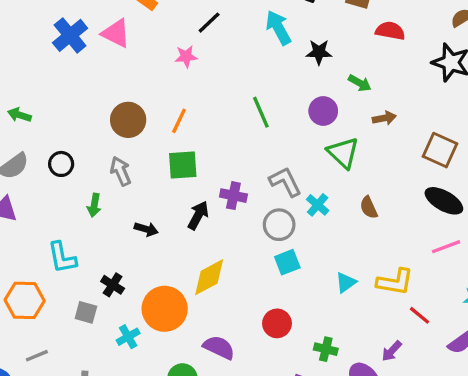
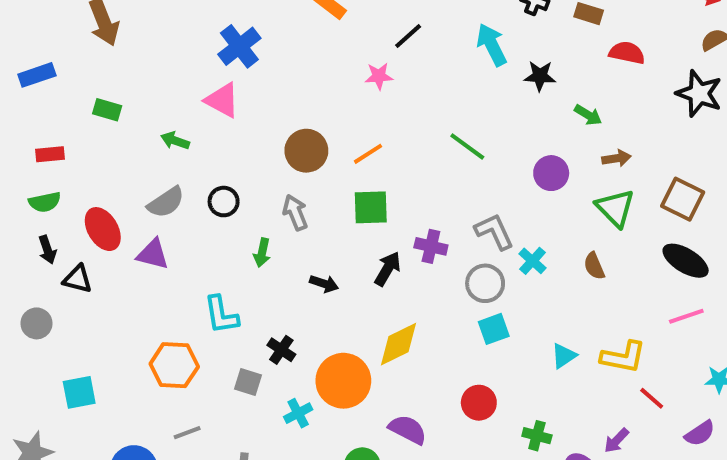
pink triangle: (116, 33) -> (222, 100), moved
purple circle: (323, 111) -> (551, 173), moved
green line: (261, 112) -> (467, 146), turned -32
orange line: (179, 121) -> (368, 154), turned 30
green triangle: (343, 153) -> (615, 208), moved

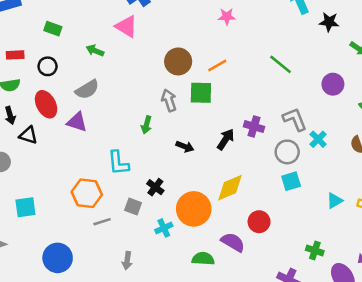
black circle: (224, 202) -> (48, 66), moved
green square: (371, 207) -> (201, 93), moved
red circle: (479, 403) -> (259, 222), moved
gray line: (187, 433) -> (102, 222), moved

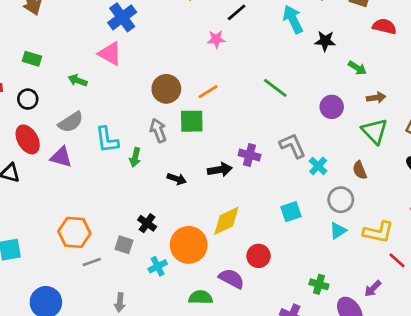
black arrow: (226, 139) -> (220, 170), turned 50
gray circle: (287, 152) -> (341, 200), moved
cyan L-shape: (118, 163) -> (107, 140), moved

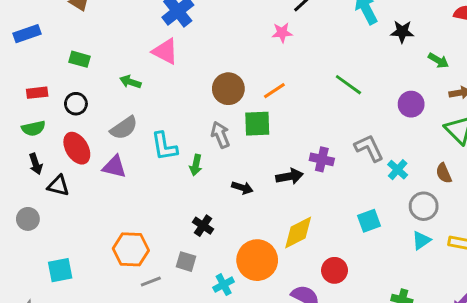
black cross: (147, 223) -> (203, 226), moved

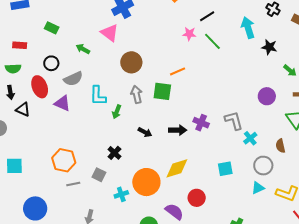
green line: (348, 85) -> (212, 41), moved
brown circle: (228, 89) -> (131, 62), moved
black circle: (76, 104) -> (51, 63), moved

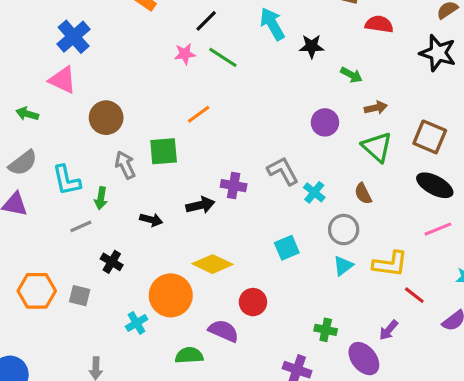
orange line: (178, 71) -> (199, 114), moved
yellow diamond: (177, 168) -> (212, 264), turned 55
gray square: (99, 175) -> (80, 296), moved
gray line: (73, 184) -> (81, 226), moved

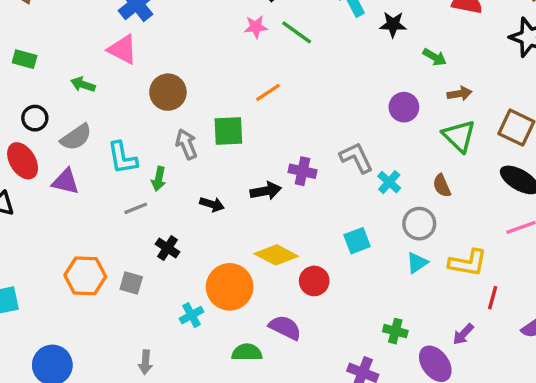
red line: (414, 295) -> (493, 298), turned 65
red circle: (253, 302) -> (314, 281), moved

